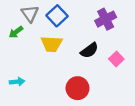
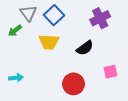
pink square: (116, 59) -> (110, 72), moved, turned 32

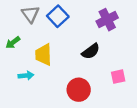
green arrow: (15, 31) -> (13, 43), moved
yellow trapezoid: (49, 42) -> (44, 55), moved, turned 85
cyan arrow: (16, 78) -> (26, 75), moved

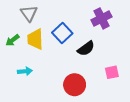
blue square: (58, 16) -> (62, 33), moved
yellow trapezoid: (44, 55) -> (35, 39), moved

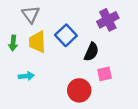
green arrow: (12, 40) -> (13, 43), turned -48
black semicircle: (86, 48) -> (91, 52), turned -30
pink square: (112, 72) -> (105, 74), moved

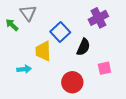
yellow trapezoid: (37, 42) -> (43, 51), moved
green arrow: (13, 43) -> (12, 25), moved, turned 128
pink square: (105, 74) -> (104, 68), moved

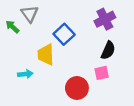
black semicircle: (83, 47) -> (108, 50), moved
pink square: (104, 68) -> (102, 73), moved

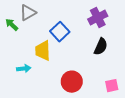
gray triangle: (30, 14) -> (28, 13), turned 36
pink square: (102, 73) -> (112, 86), moved

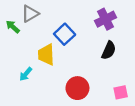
cyan arrow: (24, 69) -> (26, 74), turned 136

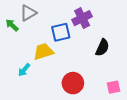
purple cross: (105, 19) -> (82, 18), moved
blue square: (65, 34) -> (61, 32), turned 30
yellow trapezoid: (46, 55) -> (43, 52), turned 75

